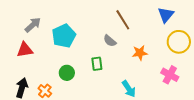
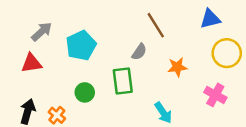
blue triangle: (166, 15) -> (210, 19), turned 36
gray semicircle: (110, 41) -> (139, 52), turned -96
green rectangle: (97, 64) -> (123, 81), size x1.5

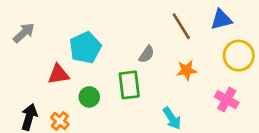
brown line: (156, 25) -> (181, 26), moved
gray arrow: (42, 32) -> (24, 33), moved
red triangle: (31, 63) -> (59, 74), moved

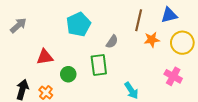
brown line: (181, 26) -> (139, 20), turned 45
cyan pentagon: (85, 48) -> (78, 24), moved
orange star: (187, 70) -> (152, 40), moved

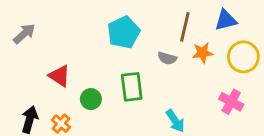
cyan pentagon: (78, 24) -> (124, 32), moved
gray semicircle: (112, 42) -> (167, 58), moved, turned 72
red triangle: (45, 57) -> (60, 76), turned 42

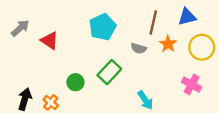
orange star: (203, 53) -> (168, 44), turned -30
red triangle: (60, 76) -> (50, 41), moved
green rectangle: (132, 87) -> (109, 72), turned 50

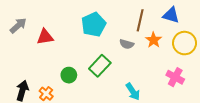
blue triangle: (187, 17) -> (171, 15), turned 30
red triangle: (50, 41) -> (45, 37), turned -42

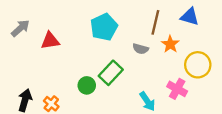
yellow circle: (185, 43) -> (198, 65), moved
green circle: (69, 75) -> (87, 85), moved
pink cross: (175, 77) -> (177, 89), moved

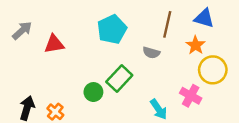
orange star: (170, 44) -> (196, 45), moved

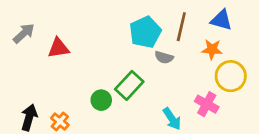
cyan pentagon: (112, 29) -> (145, 32), moved
orange star: (196, 45) -> (212, 49), turned -30

